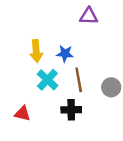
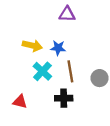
purple triangle: (89, 16) -> (67, 14), moved
yellow arrow: (36, 51) -> (32, 46), turned -72

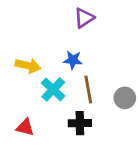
purple triangle: (67, 14) -> (84, 18), turned -36
yellow arrow: (32, 46) -> (28, 66), moved

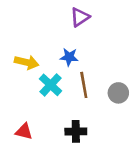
black cross: (80, 123) -> (76, 131), moved
red triangle: (25, 127) -> (24, 131), moved

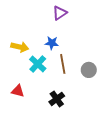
red triangle: (24, 131) -> (18, 91), moved
black cross: (76, 131) -> (57, 99), turned -35

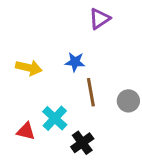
purple triangle: (60, 13) -> (99, 19), moved
cyan cross: (38, 64) -> (55, 118), moved

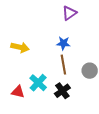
blue star: (75, 62) -> (63, 43), moved
black cross: (82, 143) -> (62, 91), moved

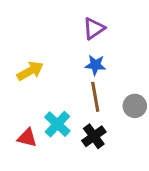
purple triangle: (69, 13) -> (94, 29), moved
yellow arrow: (20, 47) -> (30, 71), turned -42

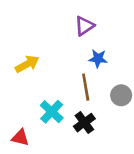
blue star: (95, 65) -> (98, 59), moved
red triangle: (27, 138) -> (20, 138), moved

